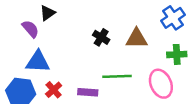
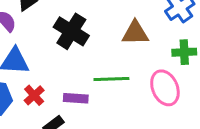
black cross: (101, 37) -> (71, 31), moved, size x1.6

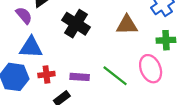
green line: (111, 79) -> (115, 76), moved, turned 40
red cross: (34, 95) -> (46, 75), turned 35

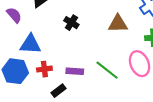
purple semicircle: (24, 15) -> (14, 15), moved
black cross: (76, 24) -> (71, 23), size x0.6

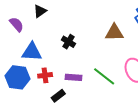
black cross: (71, 23) -> (68, 42), moved

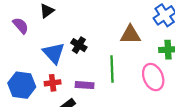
blue triangle: (32, 52) -> (54, 53), moved, turned 45
green line: (104, 76) -> (112, 69), moved, turned 50

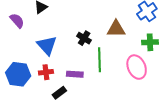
black cross: (79, 45) -> (84, 38), moved

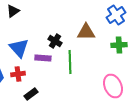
pink ellipse: (137, 67) -> (113, 86), moved
purple rectangle: (75, 74) -> (43, 58), moved

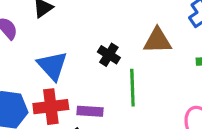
purple rectangle: (43, 58) -> (90, 111), moved
red cross: (18, 74) -> (51, 107), size x1.5

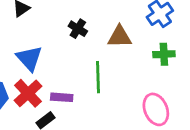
black cross: (109, 55) -> (78, 29), moved
red cross: (51, 107) -> (28, 93), turned -36

